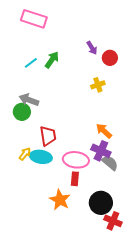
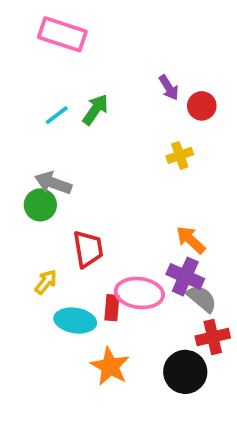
cyan ellipse: (41, 157) -> (75, 321), moved
red rectangle: (75, 179) -> (112, 308), moved
red cross: (113, 221) -> (213, 337), moved, turned -36

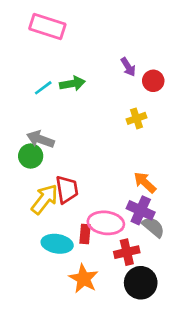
green arrow: (95, 110) -> (72, 84), turned 45
yellow arrow: (46, 282) -> (45, 199), moved, size x1.6
red cross: (213, 337) -> (127, 252), moved

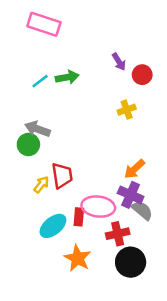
orange arrow: (145, 182) -> (134, 169), turned -85
yellow arrow: (45, 199) -> (41, 185), size x0.6
cyan ellipse: (57, 244) -> (53, 226), turned -48

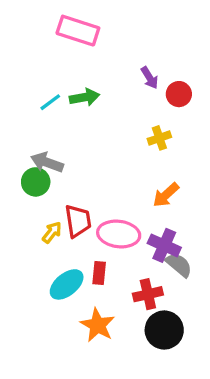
pink rectangle: (44, 24) -> (78, 31), moved
orange arrow: (134, 169) -> (166, 195), moved
pink ellipse: (98, 207) -> (119, 234), moved

